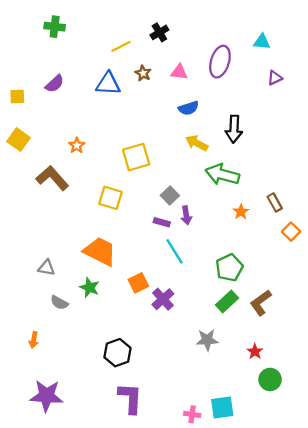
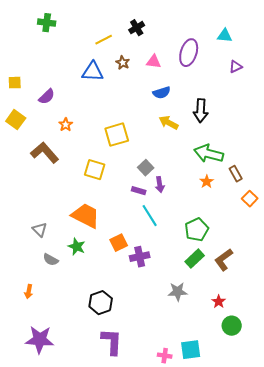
purple semicircle: (55, 84) -> (47, 97), moved
green arrow: (222, 175) -> (209, 154), moved
gray triangle: (46, 268) -> (40, 230), turned 35
purple cross: (163, 299) -> (140, 257), turned 30

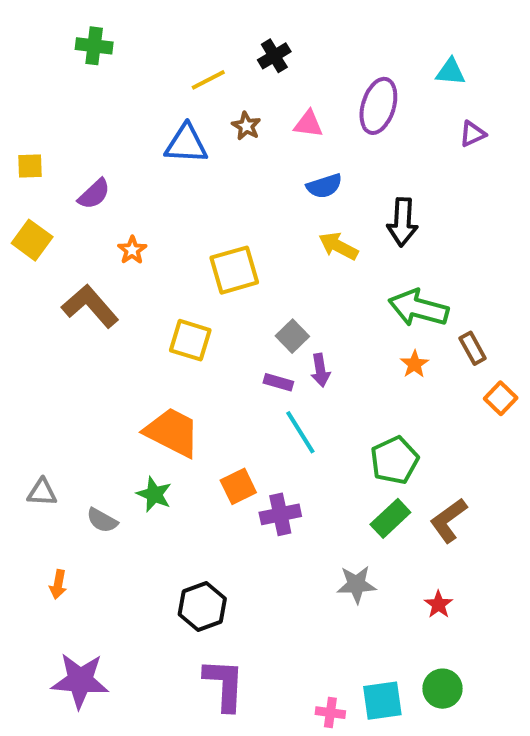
gray triangle: (40, 230) -> (42, 492), moved, turned -42
green circle: (232, 326) -> (443, 689), moved

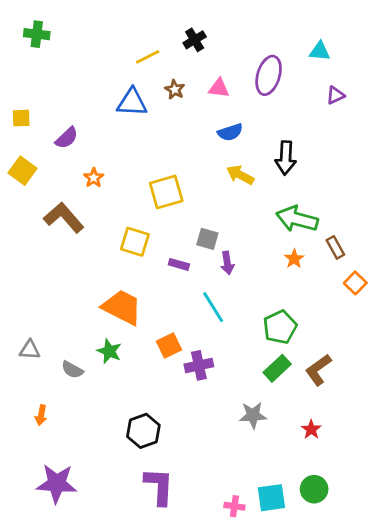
green cross: (94, 46) -> (37, 34), moved
gray square: (292, 336) -> (207, 239), turned -30
purple rectangle: (278, 382) -> (179, 264), moved

